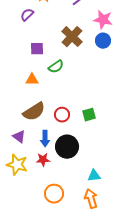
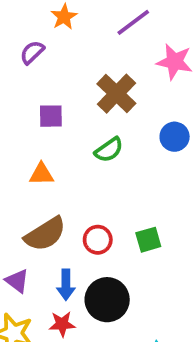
blue circle: (103, 41) -> (175, 137), moved
green semicircle: (56, 67) -> (109, 150), moved

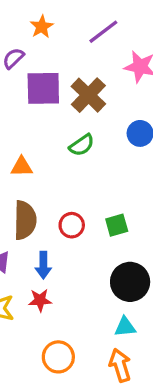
purple square: (51, 116) -> (43, 88), moved, size x1.6
brown semicircle: (45, 234) -> (25, 220), turned -57
black circle: (107, 300) -> (130, 282), moved

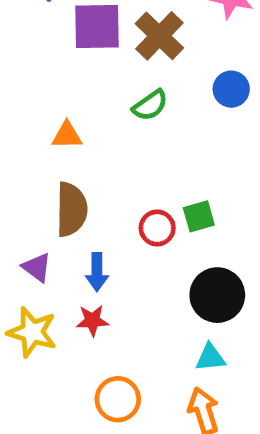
red circle: (72, 225) -> (157, 228), moved

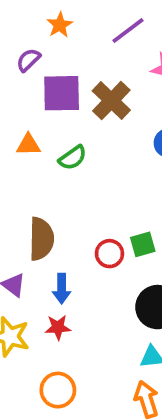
green semicircle: (150, 105) -> (73, 158), moved
orange triangle: (67, 135) -> (28, 145), moved
orange circle: (118, 399) -> (58, 390), moved

